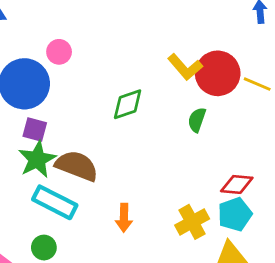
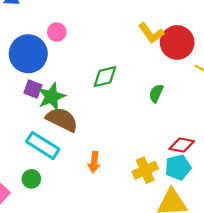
yellow L-shape: (185, 67) -> (151, 33), moved
red circle: (218, 73) -> (177, 42), moved
green star: (37, 159) -> (52, 97), moved

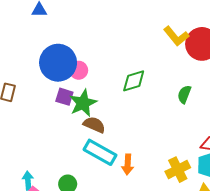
pink circle: (57, 32) -> (79, 70), moved
brown semicircle: (62, 119) -> (94, 125), size x0.7
cyan rectangle: (43, 145) -> (100, 152), moved

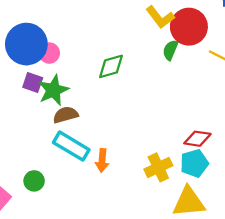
green semicircle: (184, 94) -> (170, 50), moved
brown semicircle: (94, 125) -> (66, 115), turned -40

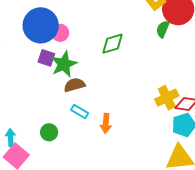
cyan rectangle: (71, 146) -> (80, 111), size x0.6
yellow cross: (158, 167) -> (167, 98), moved
green circle: (34, 181) -> (49, 132), moved

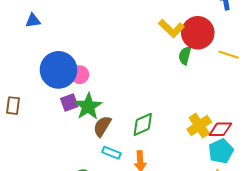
green diamond: (113, 44) -> (143, 124), moved
purple square: (46, 58) -> (69, 103), turned -30
brown semicircle: (74, 85) -> (102, 126), turned -35

